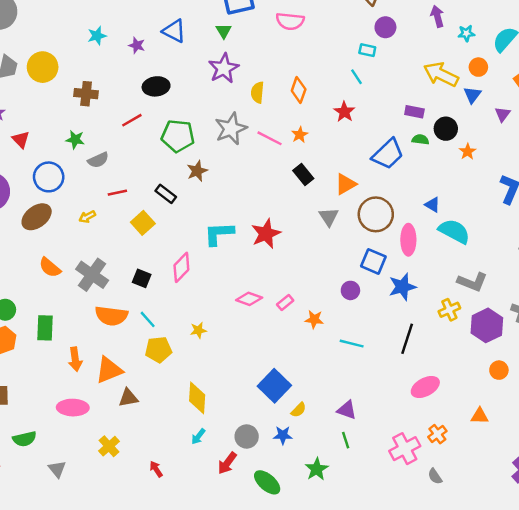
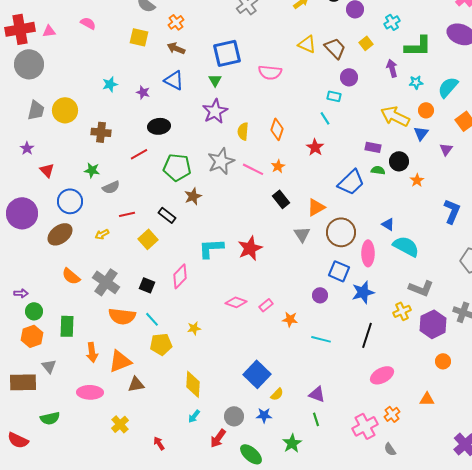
gray triangle: (57, 469) -> (49, 366), moved

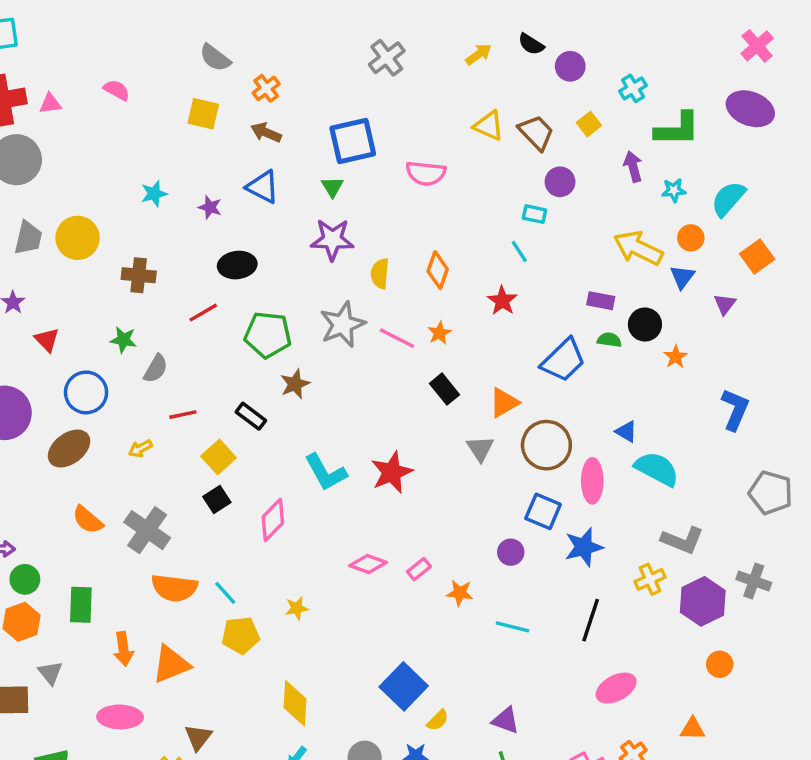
purple star: (215, 111) -> (332, 240), turned 30
gray semicircle: (111, 187) -> (156, 369), turned -36
cyan L-shape: (211, 248) -> (326, 472), turned -116
black square: (147, 285) -> (217, 499), moved, turned 35
brown triangle: (136, 384) -> (198, 737), moved, turned -42

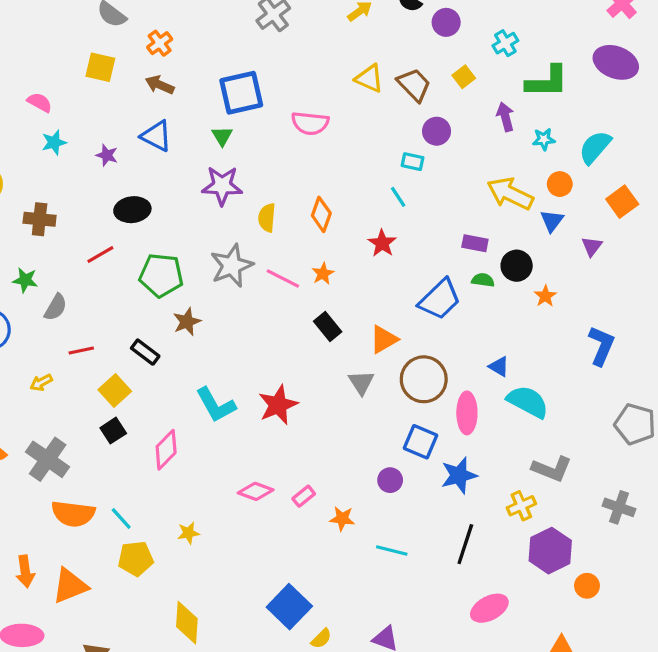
pink semicircle: (117, 90) -> (40, 102), moved
purple hexagon: (703, 601) -> (550, 551), moved

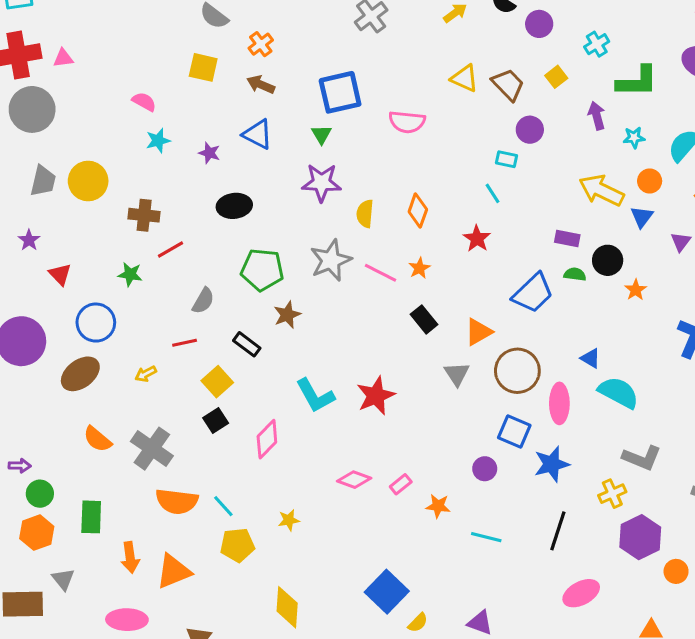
red line: (100, 254) -> (171, 249), moved
gray semicircle: (56, 307) -> (203, 301), moved

